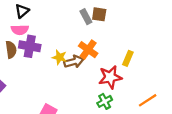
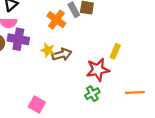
orange cross: (88, 50) -> (56, 20), moved
orange line: (148, 100) -> (135, 93), turned 30

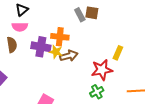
orange cross: (56, 20) -> (60, 37), moved, turned -30
purple cross: (18, 39) -> (41, 47), moved

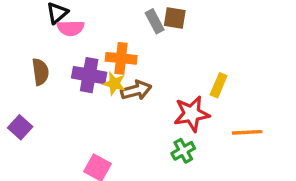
pink semicircle: (20, 27) -> (71, 28), moved
orange line: (136, 91) -> (247, 132), moved

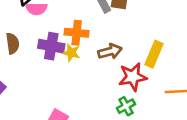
yellow rectangle: (219, 85) -> (154, 54), size x1.4
brown arrow: (136, 90) -> (110, 51), moved

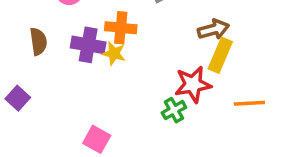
brown arrow: (110, 51) -> (213, 29), moved
green cross: (126, 106) -> (174, 110), moved

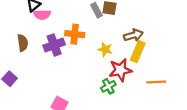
purple cross: (88, 45) -> (54, 45), turned -30
yellow star: (114, 53) -> (105, 49), moved

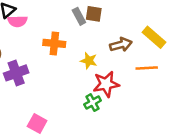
purple cross: (54, 45) -> (16, 73), moved
yellow rectangle: (138, 52) -> (154, 37), moved, turned -72
orange line: (156, 82) -> (147, 68), moved

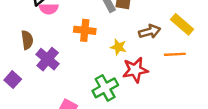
purple cross: (16, 73) -> (48, 59), turned -30
green cross: (93, 103) -> (105, 88), moved, size x1.5

